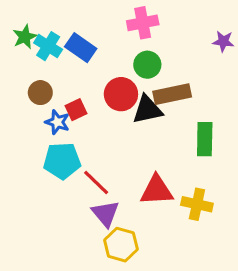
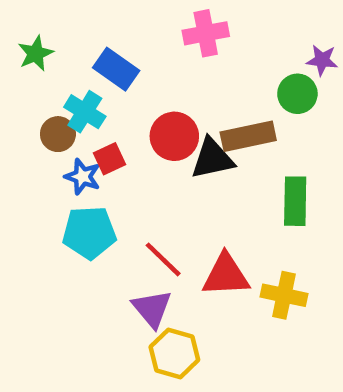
cyan cross: (48, 46) -> (85, 112), moved
green circle: (147, 65) -> (297, 94), moved
red line: (96, 183) -> (163, 259), moved

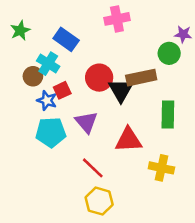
black triangle: (212, 159) -> (121, 90), turned -48
red line: (163, 259) -> (93, 168), moved
red triangle: (226, 275) -> (128, 140), moved
purple triangle: (152, 309) -> (86, 122), moved

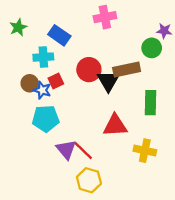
cyan cross: (48, 64) -> (43, 57), turned -36
brown circle: (33, 76) -> (30, 83), moved
purple triangle: (86, 122) -> (66, 149), moved

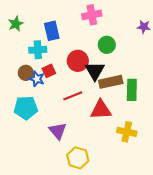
blue rectangle: (59, 35) -> (52, 31), turned 42
green circle: (152, 48) -> (107, 45), moved
brown rectangle: (127, 70) -> (111, 82), moved
cyan pentagon: (46, 119) -> (26, 108), moved
red line: (83, 151) -> (73, 96), moved, turned -66

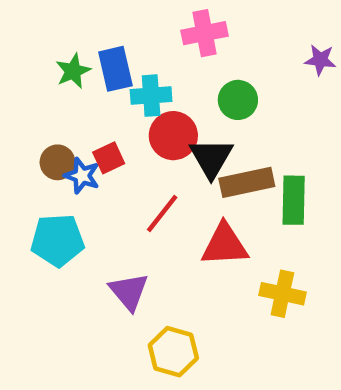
green star: (16, 24) -> (73, 71), moved
cyan cross: (38, 50) -> (151, 96), moved
red line: (73, 96) -> (162, 214), turned -30

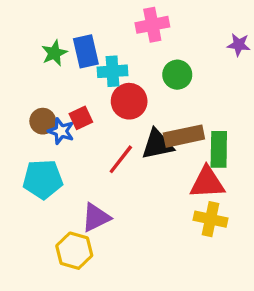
black triangle: (211, 158) -> (157, 144), moved, turned 48
red triangle: (225, 245) -> (207, 183), moved
purple triangle: (129, 292) -> (96, 217), turned 44
yellow hexagon: (173, 352) -> (74, 251), moved

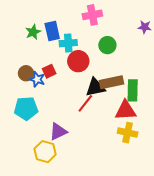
red line: (121, 159) -> (85, 103), moved

